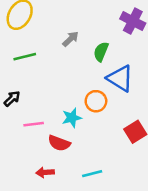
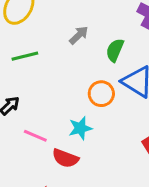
orange circle: (96, 101) -> (101, 94), moved
pink line: (34, 124) -> (35, 136), turned 30

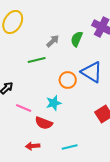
green semicircle: (115, 50) -> (77, 39), moved
green line: (25, 56) -> (37, 60), moved

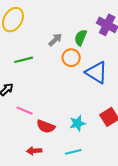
green line: (37, 60) -> (24, 60), moved
orange circle: (68, 80) -> (71, 58), moved
cyan star: (54, 103) -> (77, 123), moved

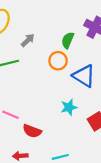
gray arrow: (55, 40) -> (28, 40), moved
cyan star: (77, 123) -> (69, 107), moved

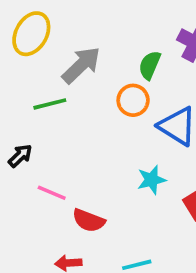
gray arrow: (28, 40) -> (81, 65), size x1.6

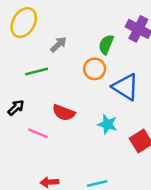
gray arrow: (81, 65) -> (58, 44), size x0.6
cyan star: (152, 180) -> (107, 124), turned 30
red semicircle: (89, 220) -> (64, 113), moved

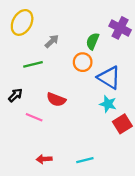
cyan star: (107, 124) -> (108, 104), moved

